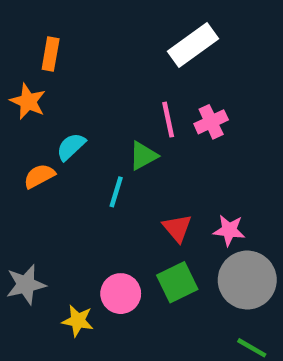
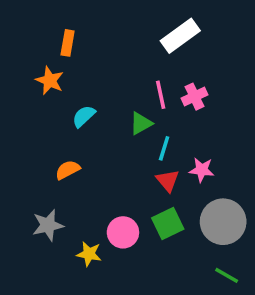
orange semicircle: (39, 176) -> (68, 170), moved
cyan line: (116, 192) -> (164, 148), moved
pink star: (229, 230) -> (202, 170), moved

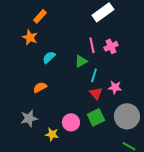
orange rectangle: (68, 43) -> (40, 16), turned 32

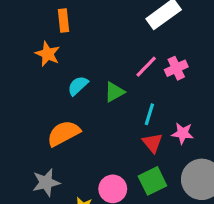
orange rectangle: (40, 16) -> (64, 21), turned -48
pink line: (92, 45) -> (146, 67), turned 56
green triangle: (81, 61) -> (114, 92), moved
orange semicircle: (40, 87) -> (64, 133), size x1.5

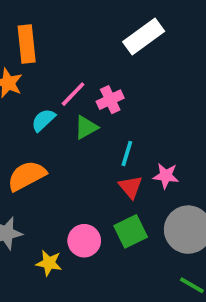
orange rectangle: (64, 21) -> (27, 44), size x1.4
pink line: (146, 67) -> (73, 94), moved
pink cross: (176, 68) -> (110, 100), moved

